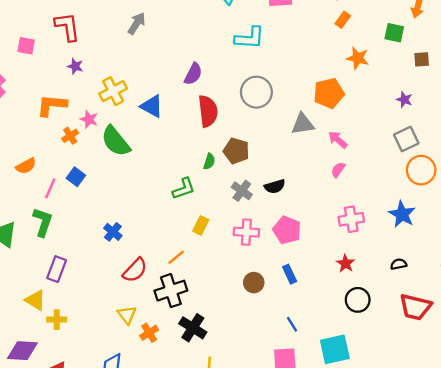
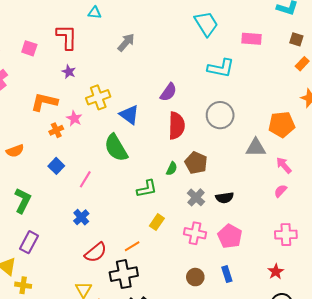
green semicircle: (116, 141) -> (116, 148), moved
pink line: (50, 188) -> (85, 179), moved

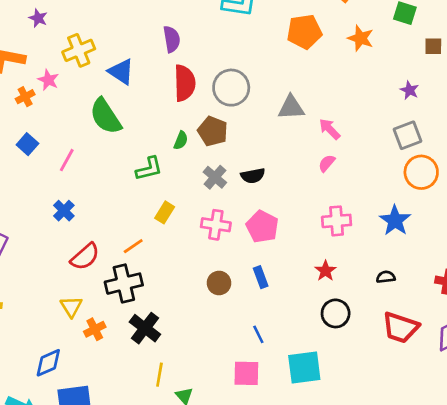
purple semicircle: (168, 92) -> (172, 39), turned -42
gray circle: (220, 115) -> (231, 88), moved
orange pentagon: (282, 125) -> (304, 32), moved

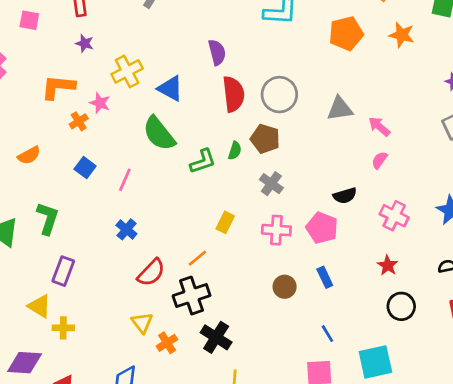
green L-shape: (149, 169) -> (203, 161), moved
black semicircle: (253, 176) -> (345, 196), moved
pink cross: (337, 221) -> (394, 216), turned 36

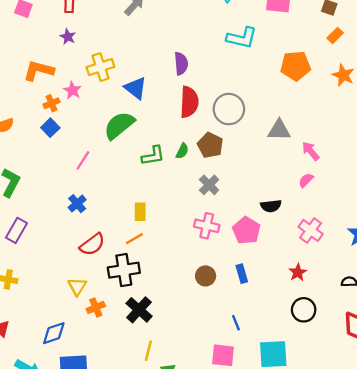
green semicircle: (159, 134) -> (119, 125), turned 80
blue square: (85, 168) -> (50, 128), moved
yellow rectangle: (225, 222) -> (140, 212), moved, turned -36

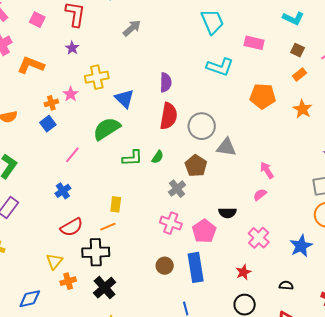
orange L-shape: (39, 71) -> (31, 65), moved
gray triangle: (279, 130) -> (226, 147), moved
brown pentagon: (210, 145) -> (196, 166), moved
blue rectangle: (242, 274) -> (196, 267), size x1.8

